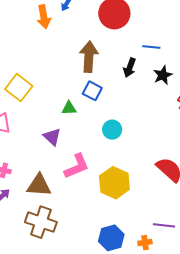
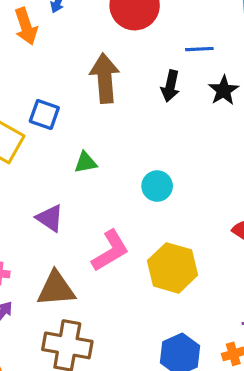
blue square: (92, 91) -> (44, 115), moved
purple triangle: (52, 137) -> (50, 218), moved

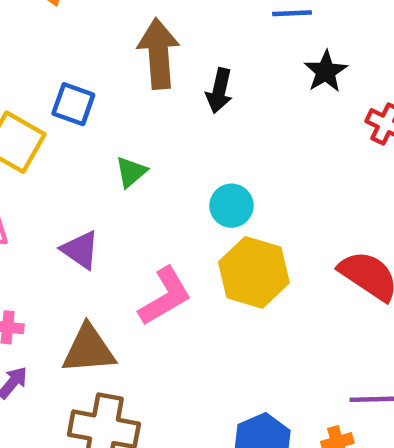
black arrow: (170, 86) -> (219, 91), moved
green triangle: (86, 162) -> (131, 172), turned -30
yellow hexagon: (173, 268) -> (254, 272), moved

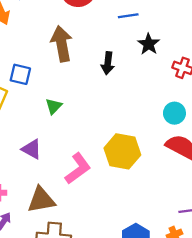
black arrow: (219, 91) -> (108, 63), moved
cyan circle: (231, 206) -> (174, 113), moved

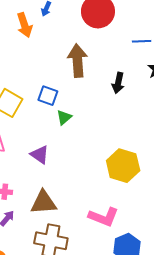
blue square: (20, 74) -> (48, 96), moved
pink L-shape: (78, 169) -> (104, 217), moved, turned 52

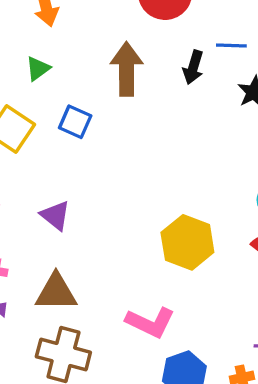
black arrow: (118, 83) -> (193, 67), moved
green triangle: (64, 117) -> (38, 69), moved

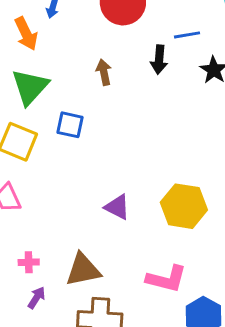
green triangle: (38, 69) -> (30, 87), size x1.8
brown arrow: (127, 69) -> (104, 72), size x0.6
purple triangle: (55, 215) -> (117, 207), moved

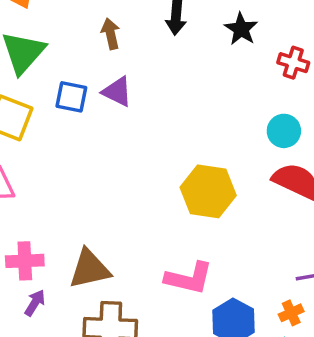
purple triangle: (117, 207) -> (117, 92), moved
pink cross: (29, 262) -> (25, 261), size x1.5

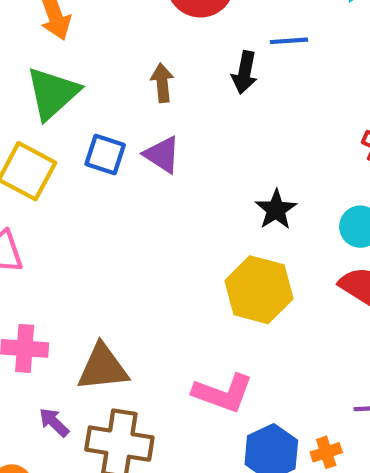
black star: (241, 29) -> (276, 210), moved
purple arrow: (35, 303) -> (54, 422), moved, turned -84
orange cross: (291, 313) -> (326, 452), moved

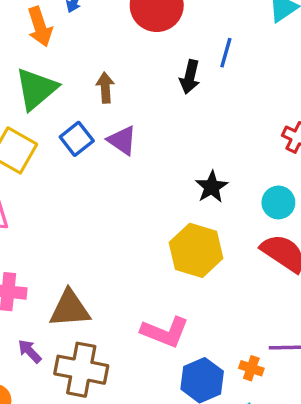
blue line: (289, 41) -> (226, 53), turned -72
brown arrow: (162, 83) -> (105, 88), moved
blue square: (105, 154) -> (77, 139), turned 32
orange cross: (326, 452) -> (251, 368), moved, turned 35

